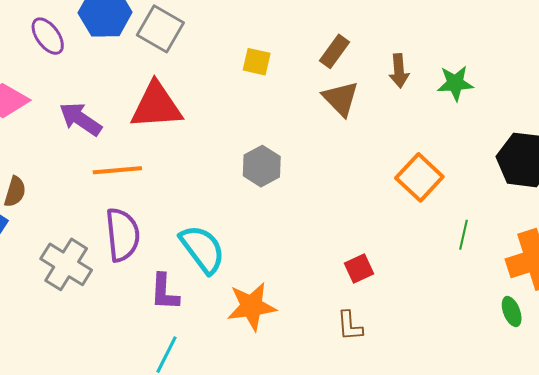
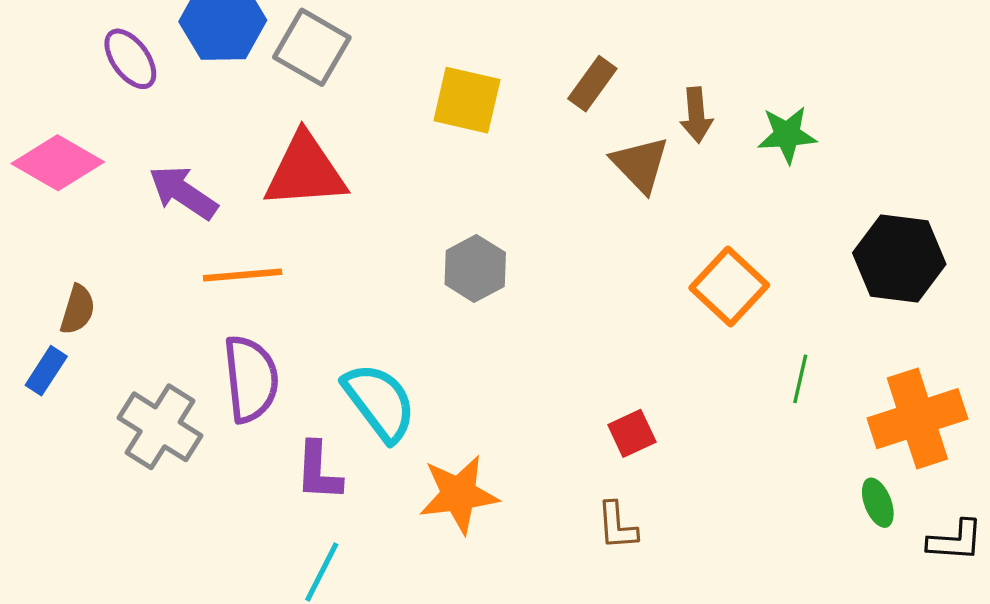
yellow square: (257, 62) -> (467, 100), size x1.5
brown triangle: (341, 99) -> (640, 164), moved

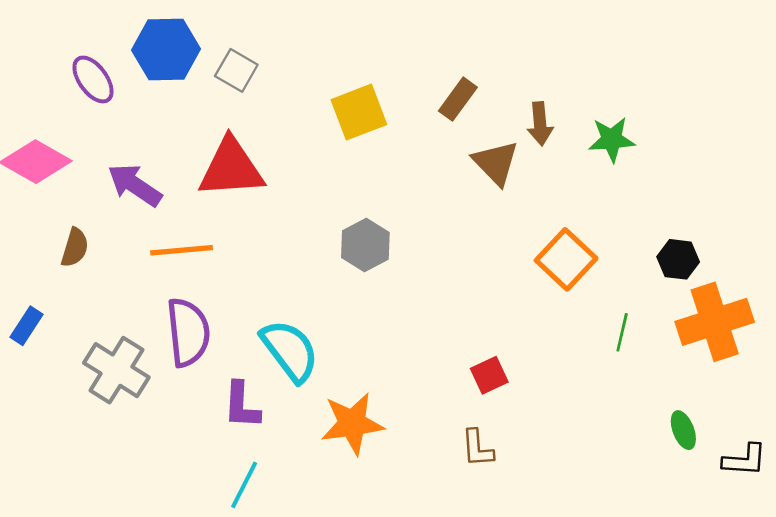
gray square: (312, 47) -> (236, 70), size x0.7
yellow square: (467, 100) -> (359, 112), turned -34
black hexagon: (899, 258) -> (678, 259), moved, size x0.6
brown semicircle: (78, 310) -> (75, 248), moved
orange cross: (917, 419) -> (715, 322), moved

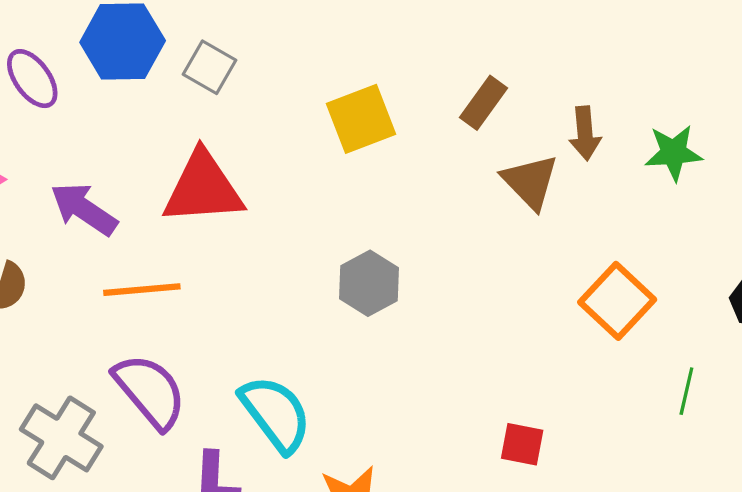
purple semicircle: (188, 332) -> (150, 391), turned -34
red square: (489, 375) -> (522, 444), turned 36

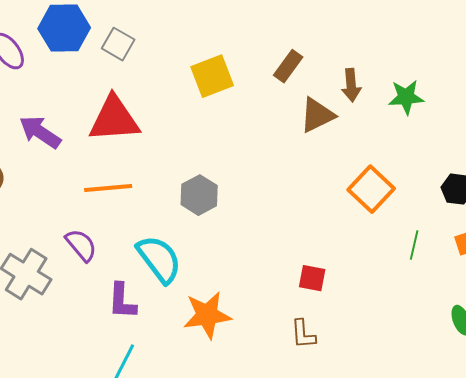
brown triangle: (530, 182) -> (317, 115), turned 48
gray hexagon: (369, 283) -> (199, 195), moved
orange line: (142, 290) -> (108, 188), moved
purple semicircle: (150, 391) -> (81, 245), size x0.7

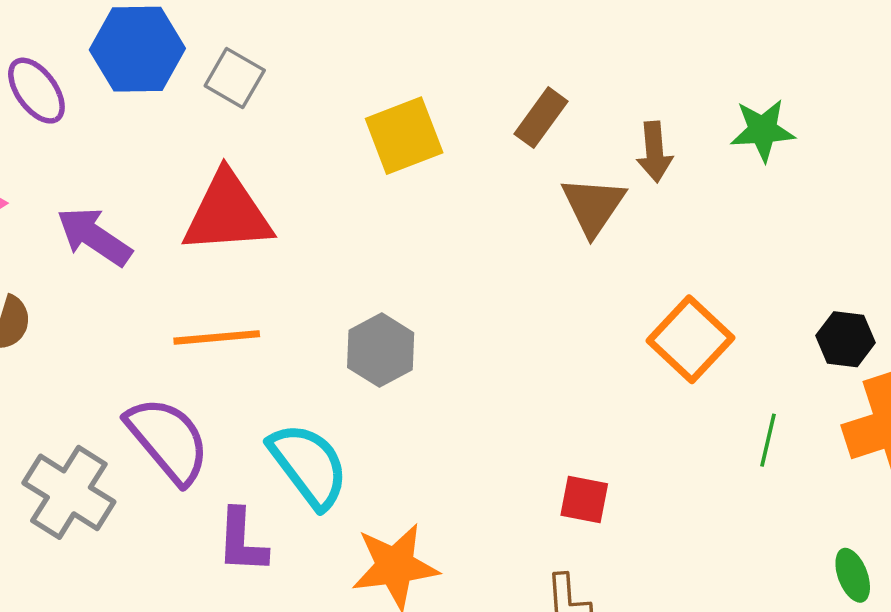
green star: (406, 97) -> (763, 130), moved
brown triangle: (317, 115) -> (593, 206), turned -30
purple semicircle: (81, 245) -> (168, 440), size x1.5

